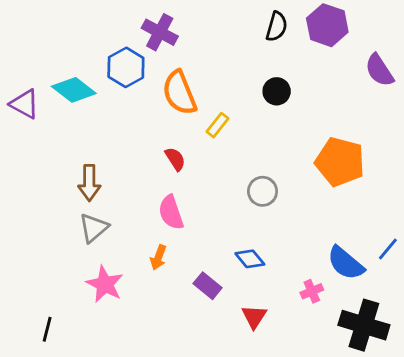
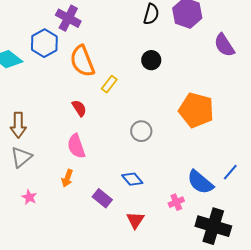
pink star: (105, 284) -> (29, 197), size x0.6

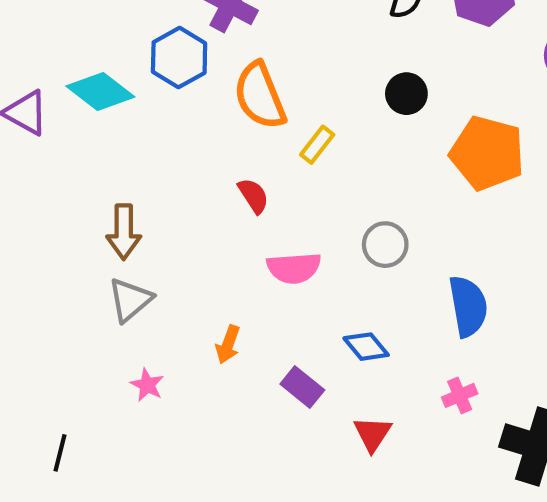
orange pentagon: (196, 110) -> (487, 153), moved
pink semicircle: (76, 146) -> (294, 268), moved, turned -75
blue semicircle: (200, 182) -> (468, 306), moved, turned -140

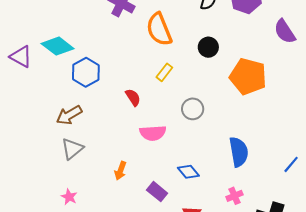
blue hexagon: (179, 57) -> (86, 72), moved
orange semicircle: (260, 96) -> (159, 29), moved
brown arrow: (124, 232) -> (69, 115), turned 60
gray circle: (385, 245) -> (193, 109), moved
pink star: (147, 385) -> (69, 197), moved

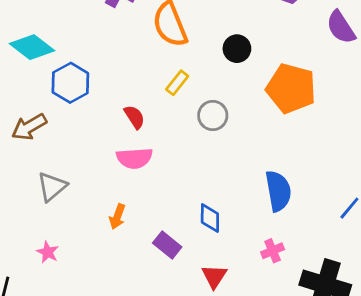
gray circle: (193, 109) -> (213, 116), moved
brown arrow: (69, 115) -> (29, 127), moved
pink semicircle: (153, 133) -> (134, 158), moved
blue diamond: (188, 172) -> (210, 218), turned 40

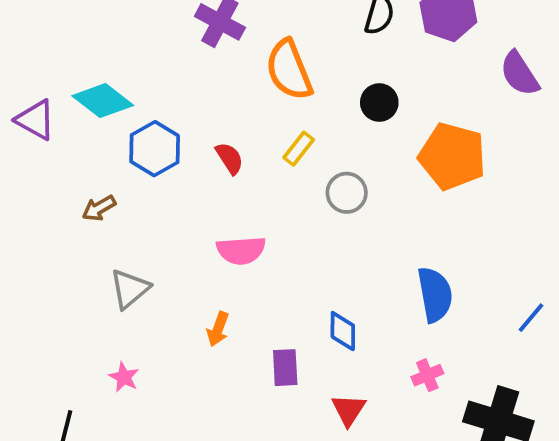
red semicircle: (134, 117) -> (229, 158), moved
brown arrow: (29, 127) -> (99, 208), size x0.7
purple rectangle: (167, 245) -> (285, 368), turned 48

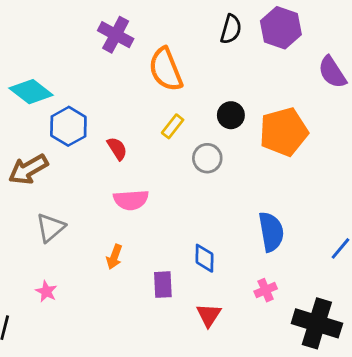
black circle: (379, 103) -> (231, 115), moved
orange pentagon: (452, 156) -> (284, 132), turned -30
red semicircle: (229, 158) -> (117, 149), moved
brown arrow: (99, 208) -> (28, 169), size x1.6

